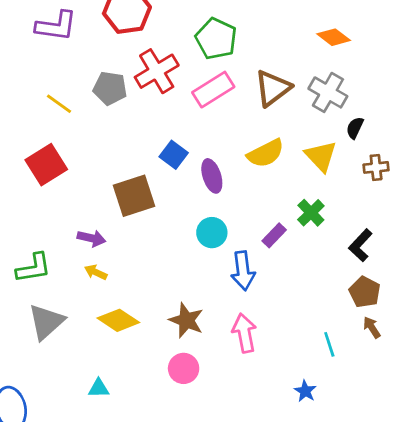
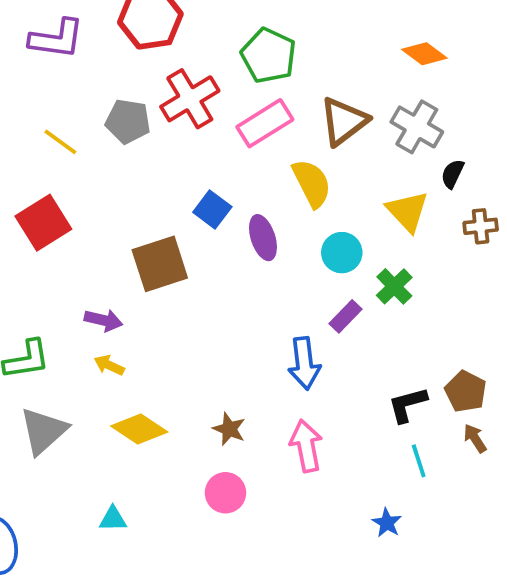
yellow semicircle: (266, 153) -> (312, 183), moved, turned -90
cyan circle: (212, 233) -> (342, 253), moved
black L-shape: (360, 245) -> (407, 405), moved, turned 32
brown star: (186, 320) -> (229, 429), size x0.7

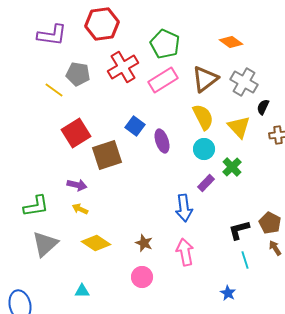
orange diamond: (424, 54) -> (231, 42), moved
gray pentagon: (128, 121) -> (78, 74), moved
yellow semicircle: (312, 183) -> (203, 117), moved
red square: (43, 223) -> (76, 133), moved

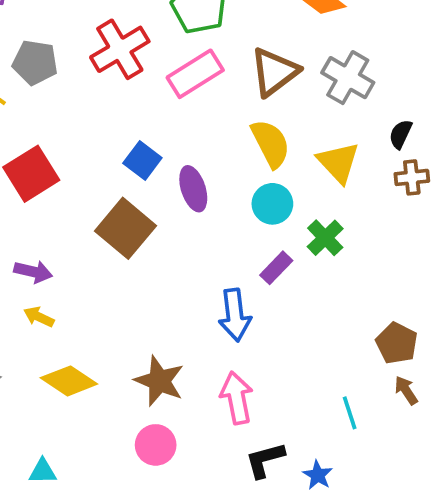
black semicircle: (263, 107) -> (401, 134), moved
brown square: (107, 155) -> (125, 228), moved, turned -32
black L-shape: (239, 230) -> (265, 460), moved
brown star: (144, 243) -> (159, 381), size x1.5

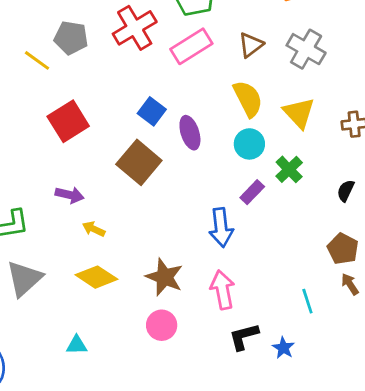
brown triangle: (274, 72) -> (251, 45), size x0.7
black semicircle: (401, 134) -> (346, 191), moved
yellow arrow: (39, 317) -> (94, 229), moved

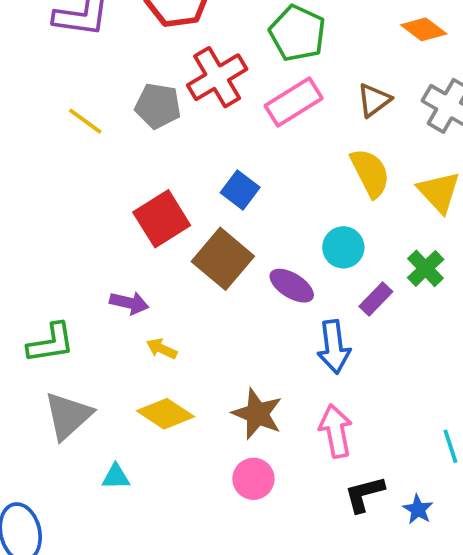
gray pentagon: (71, 38) -> (158, 106), moved
red square: (68, 121) -> (162, 219), moved
purple ellipse: (190, 133) -> (292, 286), moved, turned -40
cyan circle: (249, 144) -> (343, 247), moved
cyan triangle: (77, 345) -> (116, 477), moved

